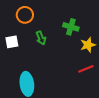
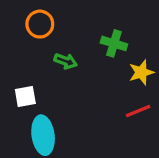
green arrow: (41, 38) -> (66, 61), turned -48
white square: (12, 42) -> (25, 97), moved

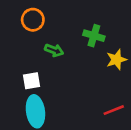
white square: (25, 97) -> (31, 81), moved
red line: (138, 111) -> (114, 110), moved

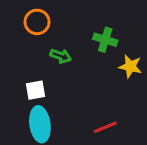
yellow star: (116, 60) -> (130, 66), turned 30
red line: (114, 110) -> (105, 127), moved

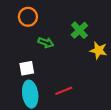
green cross: (105, 40) -> (79, 30), turned 30
red line: (105, 127) -> (64, 91), moved

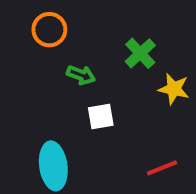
white square: (27, 68) -> (101, 117), moved
red line: (64, 91) -> (162, 168), moved

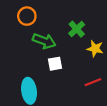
green arrow: (81, 75) -> (44, 41), size x1.5
red line: (162, 168) -> (93, 82), moved

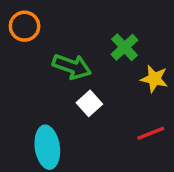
orange circle: (27, 16) -> (25, 26), moved
white square: (55, 64) -> (89, 103), turned -32

